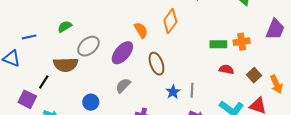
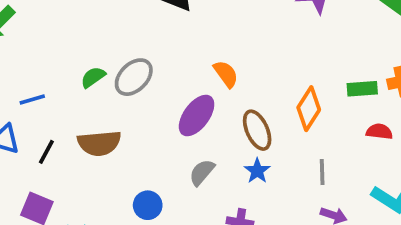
orange diamond: (170, 21) -> (309, 109), moved
gray ellipse: (88, 46) -> (134, 77), moved
black line: (44, 82) -> (46, 152), moved
blue star: (173, 92) -> (257, 171), moved

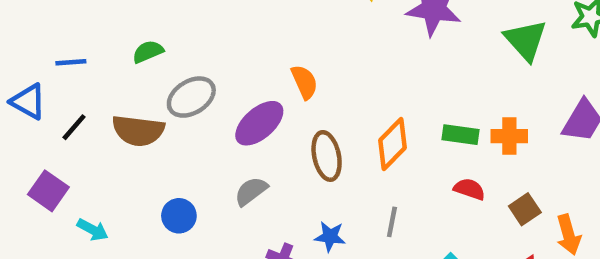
gray ellipse: (134, 77) -> (191, 97), moved
blue star: (257, 171) -> (330, 237), moved, turned 30

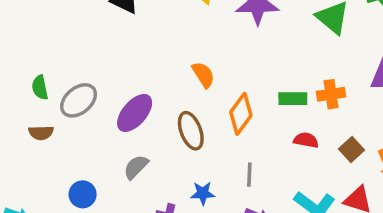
green semicircle: (148, 52) -> (40, 87), moved, turned -70
orange semicircle: (304, 82) -> (203, 75), moved
brown semicircle: (138, 131) -> (41, 133), size x0.6

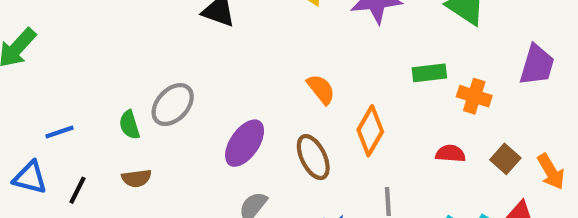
orange cross: (331, 94) -> (474, 96), turned 32
green rectangle: (293, 99) -> (429, 73), moved
gray ellipse: (79, 100) -> (173, 105), moved

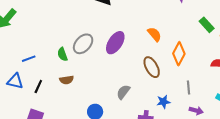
green rectangle: (429, 73) -> (207, 25), turned 56
purple ellipse: (245, 143) -> (115, 43), moved

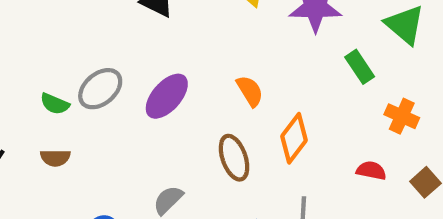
green rectangle: (207, 25) -> (360, 67), moved
green semicircle: (62, 54) -> (55, 104), turned -56

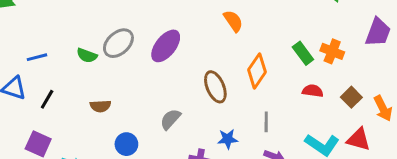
green rectangle: (360, 67) -> (303, 53), moved
orange semicircle: (250, 91) -> (233, 21), moved
brown semicircle: (55, 158) -> (100, 106), moved

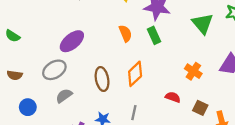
gray ellipse: (118, 43) -> (54, 70), moved
green rectangle: (303, 53) -> (154, 35), moved
brown square: (351, 97) -> (200, 108), turned -32

